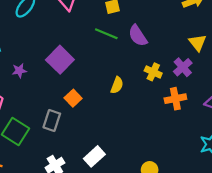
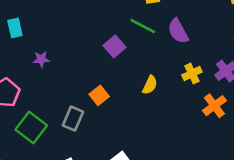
purple square: (60, 60) -> (114, 46), moved, size x0.7
yellow cross: (153, 72) -> (192, 73), turned 35
orange cross: (175, 99) -> (214, 106), turned -30

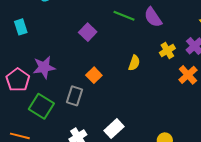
purple square: (114, 46) -> (88, 32), moved
purple star: (41, 59) -> (44, 67), moved, size x1.6

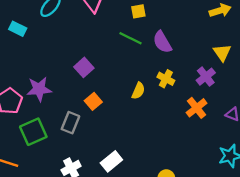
cyan rectangle: (21, 27) -> (18, 29), moved, turned -49
purple square: (88, 32) -> (84, 67), moved
yellow cross: (167, 51) -> (166, 79), moved, turned -35
green square: (41, 106) -> (33, 132), turned 30

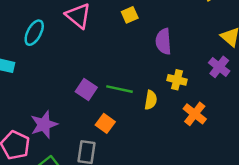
green line: (131, 38) -> (119, 89), moved
purple semicircle: (162, 42) -> (163, 41), turned 40
orange cross: (197, 108) -> (195, 114), moved

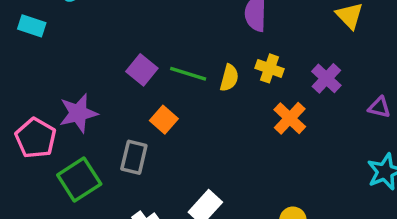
purple cross: (219, 67) -> (326, 78), moved
yellow semicircle: (151, 100) -> (229, 78), moved

